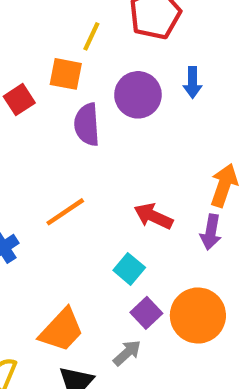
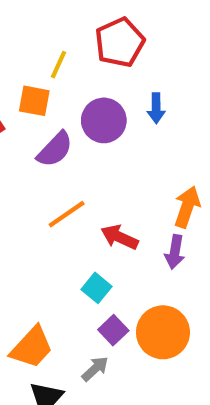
purple semicircle: (87, 125) -> (55, 149), turned -132
orange line: (65, 212) -> (67, 214), moved

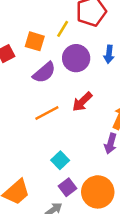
yellow line: (59, 65) -> (63, 29), moved
red arrow: (119, 237) -> (82, 102), moved, turned -75

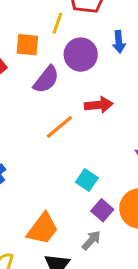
red arrow: (82, 102) -> (99, 105), turned -130

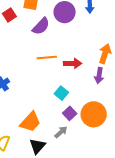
red arrow: (99, 105) -> (73, 63), moved
orange line: (59, 127) -> (47, 57), turned 30

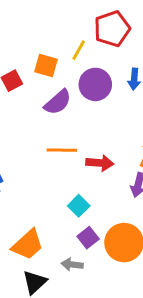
gray arrow: (61, 132) -> (72, 264), turned -136

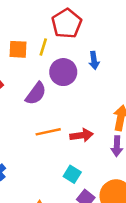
orange square: (46, 65) -> (18, 49), moved

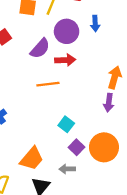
red arrow: (81, 135) -> (65, 60), moved

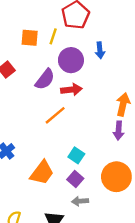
orange line: (48, 84) -> (55, 115), turned -30
purple square: (76, 147) -> (75, 179), moved
orange trapezoid: (32, 159) -> (42, 173), moved

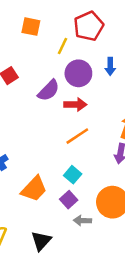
orange square: (30, 38) -> (31, 27), moved
orange line: (55, 115) -> (77, 136), moved
gray arrow: (80, 201) -> (83, 221), moved

